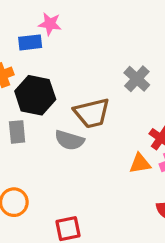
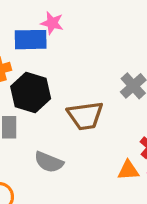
blue rectangle: (30, 42) -> (31, 40), size x1.4
gray semicircle: (69, 140) -> (49, 162), moved

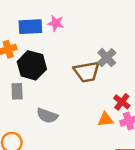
pink star: (52, 23) -> (56, 23), moved
brown trapezoid: (85, 116) -> (87, 72), moved

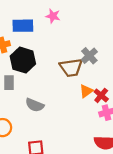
pink star: (56, 23) -> (53, 16), moved
orange triangle: (105, 119) -> (86, 91), moved, turned -32

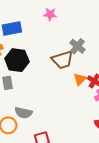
pink star: (53, 16) -> (50, 14), moved
gray semicircle: (35, 105) -> (23, 113), moved

